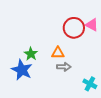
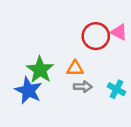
green star: (31, 54) -> (40, 70), size x1.5
cyan cross: (90, 84) -> (117, 89), moved

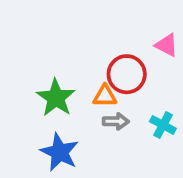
red circle: (96, 36) -> (127, 74), moved
blue star: (28, 90) -> (60, 152), moved

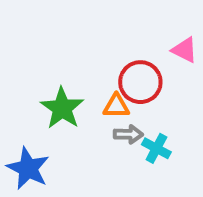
cyan cross: (163, 125) -> (156, 148), moved
blue star: (60, 152) -> (28, 168), moved

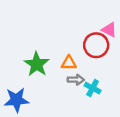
red circle: (140, 82) -> (96, 45), moved
blue star: (28, 168) -> (16, 100), turned -30

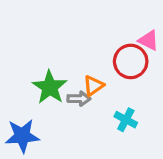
orange triangle: (69, 63) -> (93, 86), turned -35
gray arrow: (76, 80) -> (79, 99), moved

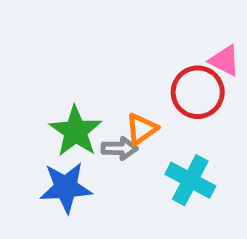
cyan cross: (126, 120) -> (190, 180), size x1.4
blue star: (22, 136) -> (66, 187), moved

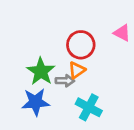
red circle: (198, 92) -> (81, 45), moved
cyan cross: (190, 180) -> (89, 107), moved

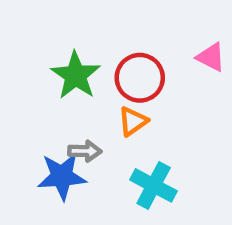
green star: (41, 71) -> (76, 75), moved
gray arrow: (65, 81) -> (85, 151), moved

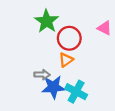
green star: (76, 75) -> (47, 21), moved
blue star: (62, 176) -> (53, 87), moved

